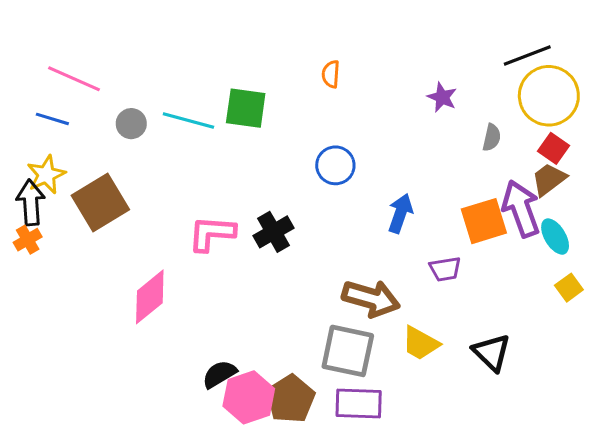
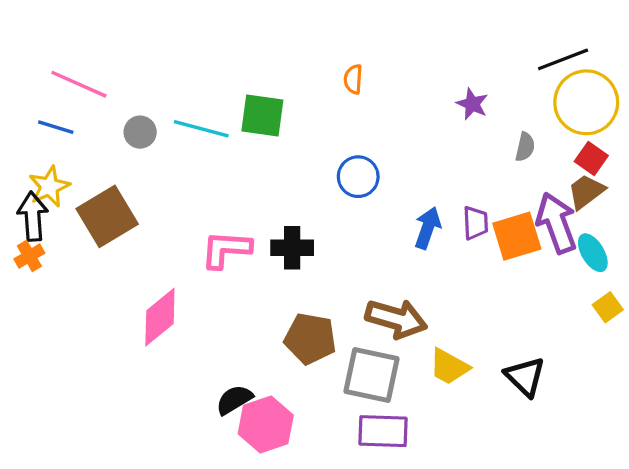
black cross: (274, 232) -> (292, 248), turned 30
purple trapezoid: (445, 269) -> (476, 223), moved, turned -84
brown pentagon: (291, 399) -> (310, 339), moved, turned -30

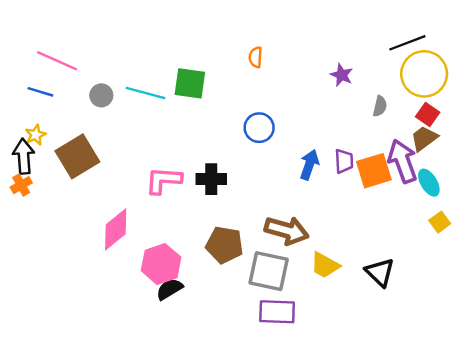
yellow star: (49, 187) -> (36, 135), size x0.7
pink hexagon: (266, 425) -> (161, 264), moved

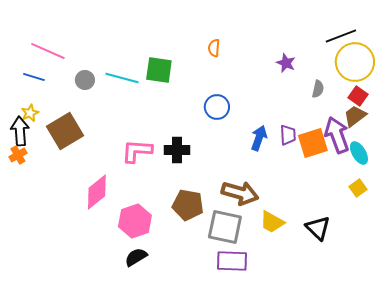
yellow square: (440, 222) -> (358, 188), moved
black semicircle: (169, 289) -> (136, 257), moved

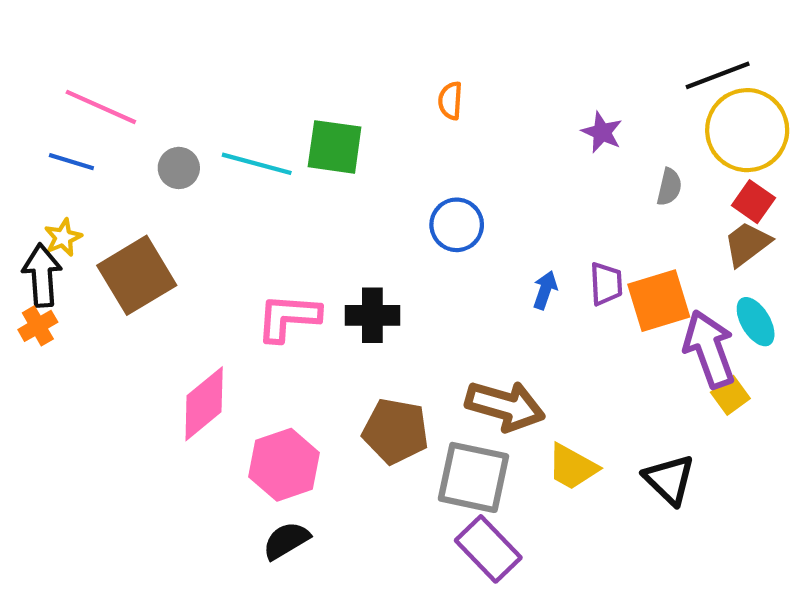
purple arrow: (337, 135) -> (709, 349), moved
blue arrow: (259, 138) -> (545, 290), size x0.7
yellow square: (358, 188) -> (730, 395), moved
purple rectangle: (232, 261) -> (488, 549), turned 44

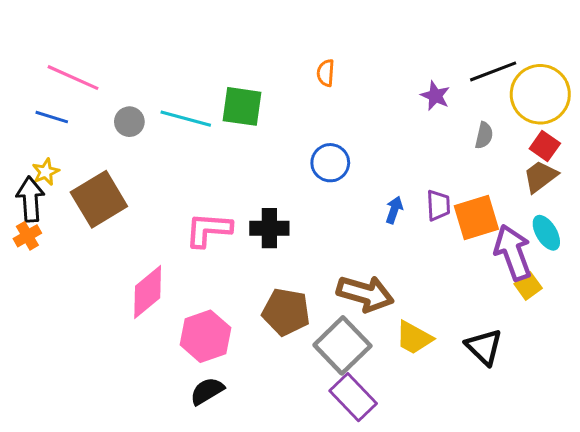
black line: (718, 75) -> (493, 71), moved
gray square: (474, 477) -> (342, 345), turned 34

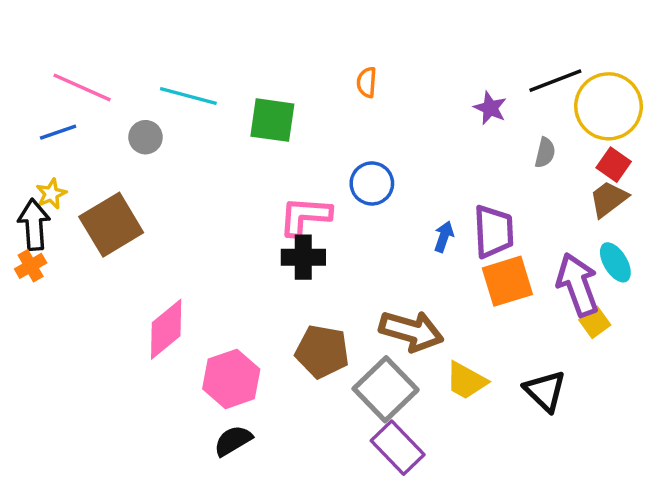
blue line: (52, 117) -> (58, 132), turned -36
cyan line: (186, 119) -> (188, 96), moved
purple trapezoid: (438, 205) -> (494, 231), size x1.5
orange square: (476, 218) -> (507, 281), moved
pink L-shape: (209, 230) -> (305, 216), moved

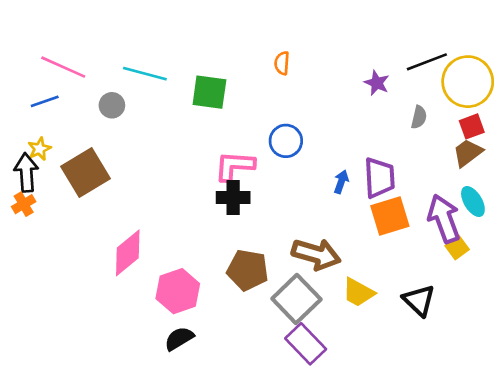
red square: (614, 165) -> (472, 126), turned 35

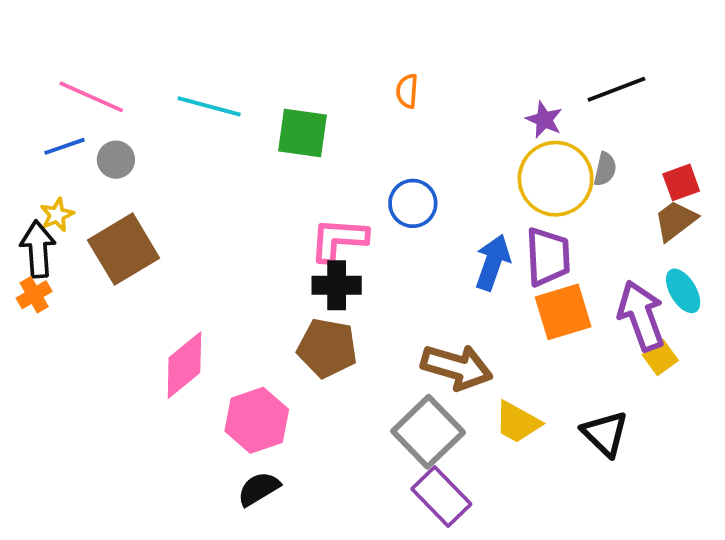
yellow circle: (468, 82) -> (556, 179), moved
gray circle: (112, 105) -> (116, 160), moved
blue arrow: (341, 182) -> (493, 262), size x1.6
brown pentagon: (248, 270) -> (327, 348), moved

